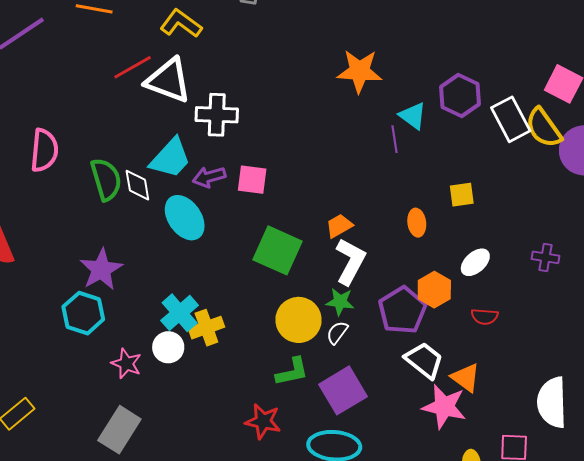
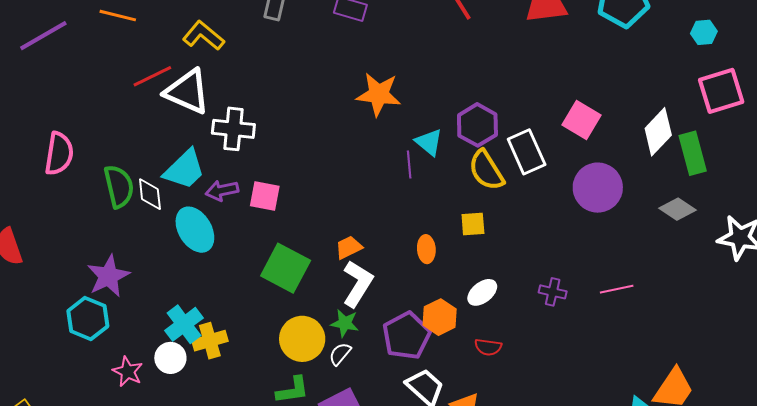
yellow semicircle: (544, 128) -> (486, 170), moved

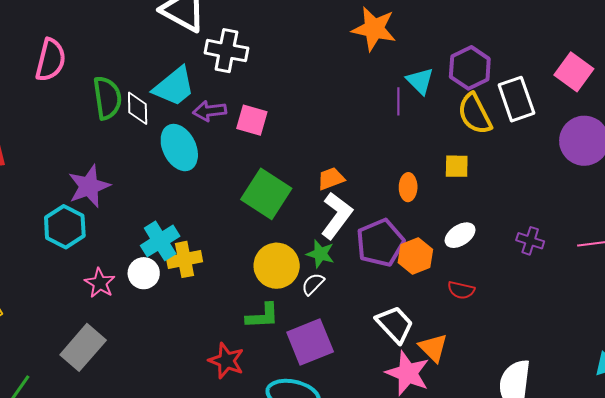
purple pentagon: (406, 336) -> (380, 243), moved

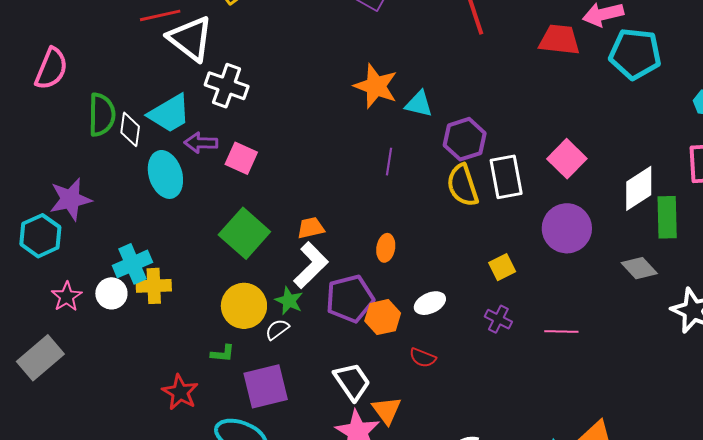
cyan triangle: (420, 81) -> (419, 104), moved, turned -40
yellow square: (457, 166) -> (502, 267), moved, turned -36
green L-shape: (263, 316) -> (223, 353), size x0.7

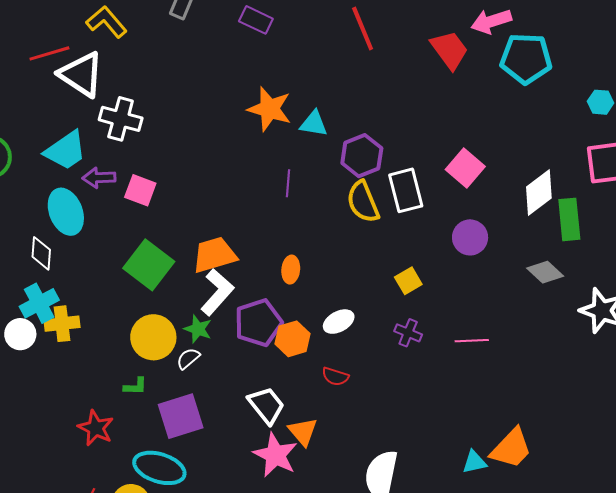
red trapezoid: (559, 40) -> (449, 50), turned 51
white diamond: (130, 129) -> (41, 253), moved
orange trapezoid: (311, 228) -> (214, 255), size x1.6
purple circle: (567, 228) -> (470, 237), size x0.7

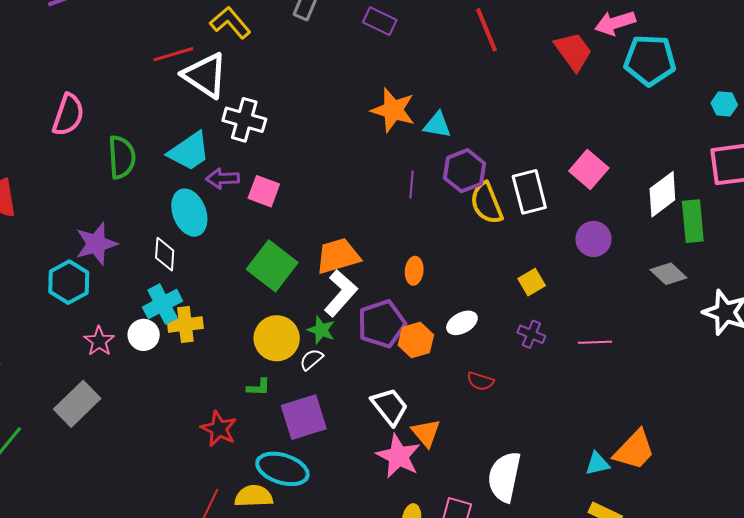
purple hexagon: (362, 156) -> (465, 171), moved
red semicircle: (335, 376) -> (480, 381), moved

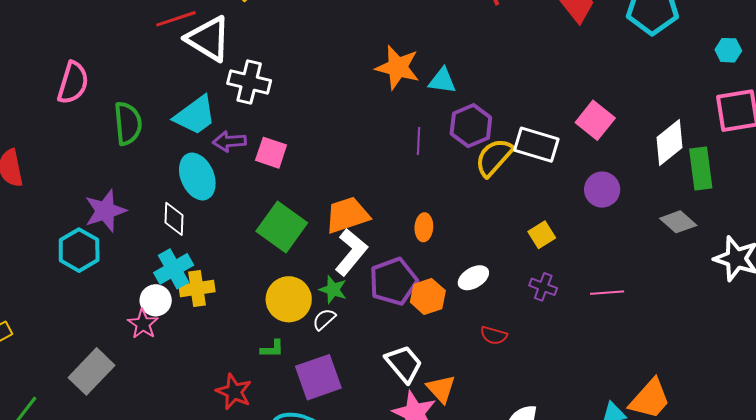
white rectangle: (529, 192) -> (536, 145), turned -57
yellow semicircle: (487, 203) -> (494, 157), turned 66
pink star: (99, 341) -> (143, 324), moved

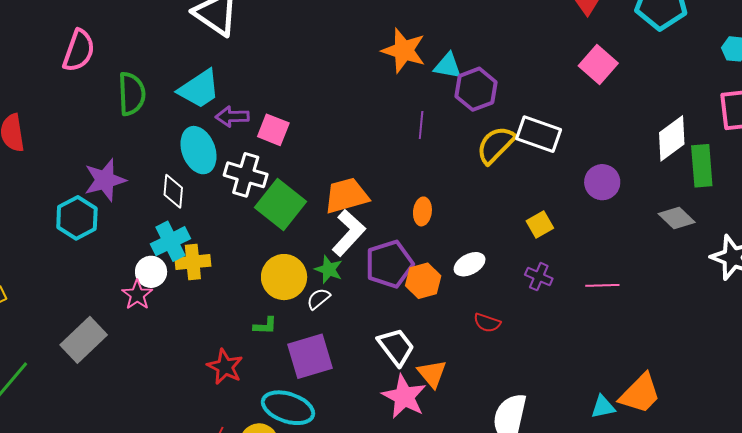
white cross: (249, 82) -> (246, 175), moved
pink square: (595, 120) -> (598, 65), moved
purple hexagon: (471, 126) -> (476, 89), moved

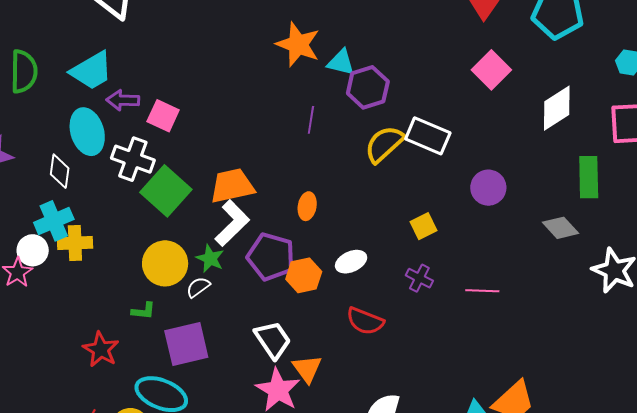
white diamond: (672, 138) -> (557, 108), moved
purple pentagon: (389, 264) -> (271, 257), turned 30
red semicircle: (487, 323) -> (365, 321), size x1.4

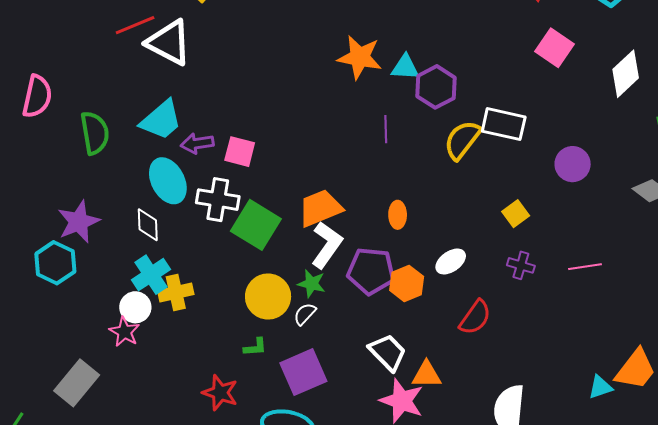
red semicircle: (365, 321) -> (475, 317), turned -66
orange triangle: (307, 369) -> (427, 375), turned -44

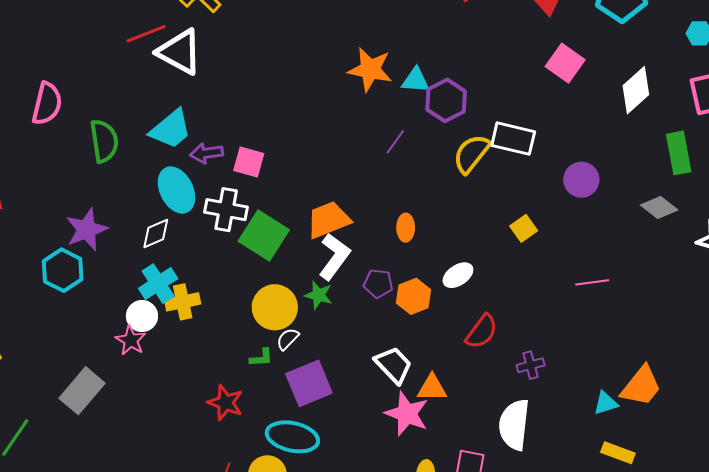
purple line: (386, 129) -> (395, 142), turned 36
white diamond: (148, 225) -> (156, 234), turned 68
purple cross: (521, 265) -> (531, 365), moved, turned -32
purple pentagon: (371, 271) -> (378, 283), size x0.6
white semicircle: (305, 314) -> (288, 339), moved

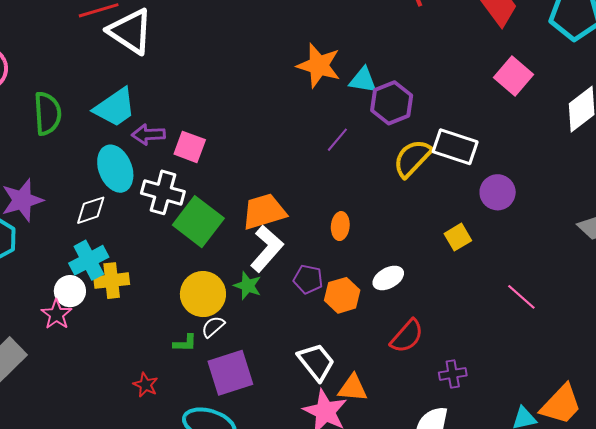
purple circle: (581, 180) -> (498, 192), moved
pink line: (592, 282) -> (521, 297), turned 44
red star: (225, 403) -> (146, 385), size x0.7

